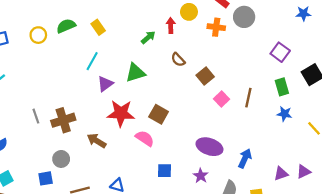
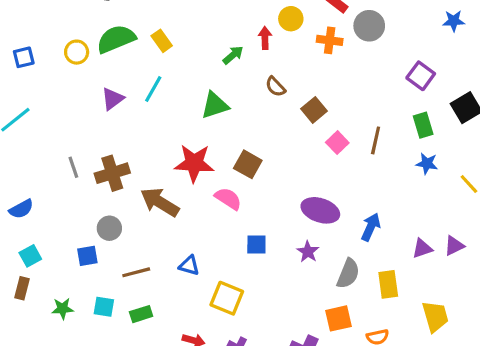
green semicircle: (66, 26) -> (116, 39), size x1.4
purple triangle: (105, 84) -> (113, 99), moved
brown arrow: (97, 141) -> (160, 202), size x1.4

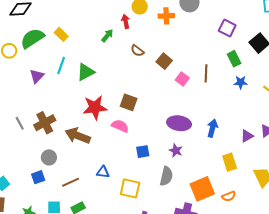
green triangle: (215, 105) -> (86, 72), moved
gray semicircle: (348, 274) -> (166, 176), moved
orange square: (338, 318) -> (202, 189), size x1.4

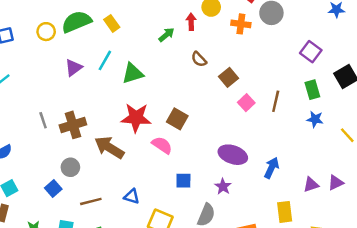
blue square: (38, 177) -> (53, 188), turned -32

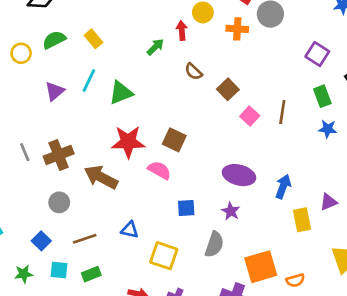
green semicircle: (77, 22) -> (54, 40), size x0.7
blue square: (53, 188) -> (41, 241), moved
yellow rectangle: (285, 212) -> (302, 220), moved

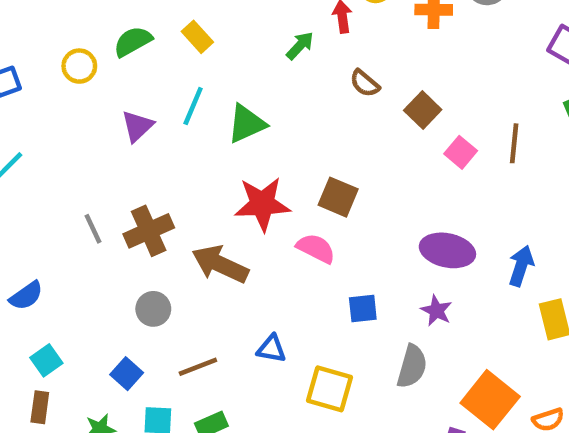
orange square: (261, 267) -> (490, 400), turned -32

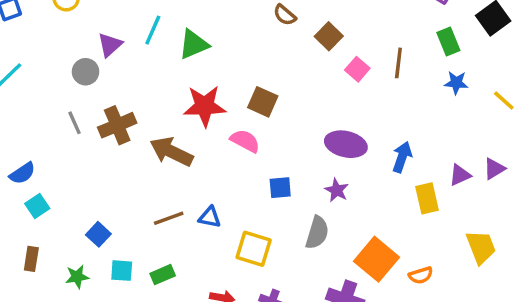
gray circle: (153, 309) -> (86, 72), moved
cyan square: (46, 360) -> (37, 206), moved
brown line: (198, 367) -> (169, 218), moved

